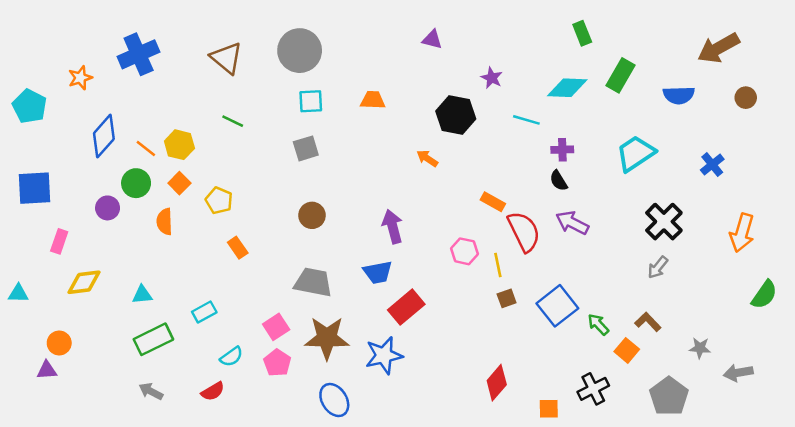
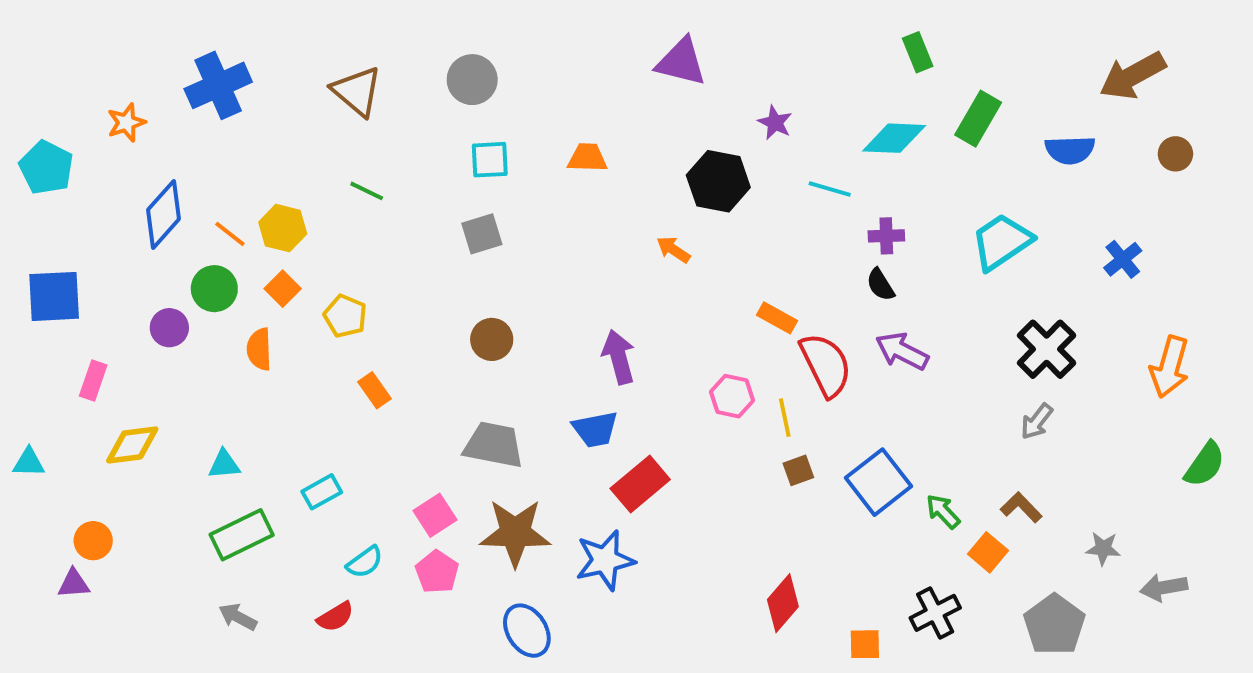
purple triangle: (432, 39) -> (681, 62), size x1.6
gray circle: (300, 51) -> (472, 80), size x0.7

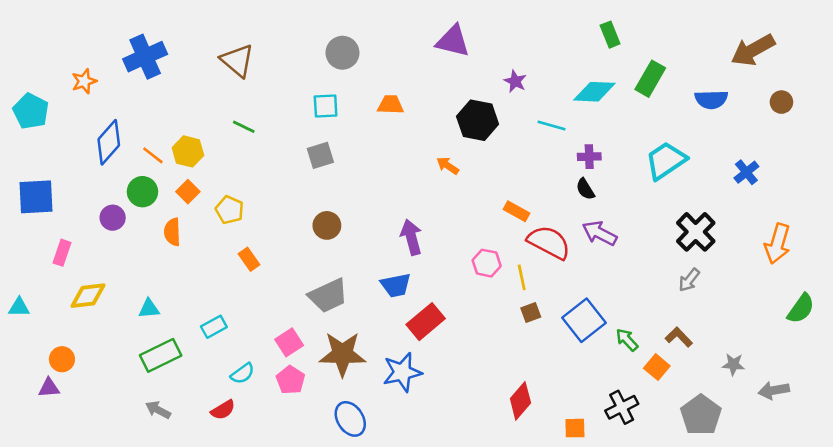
gray circle: (472, 80) -> (342, 53), moved
red semicircle: (826, 365) -> (549, 242), turned -36
gray trapezoid: (494, 445) -> (328, 296), turned 144

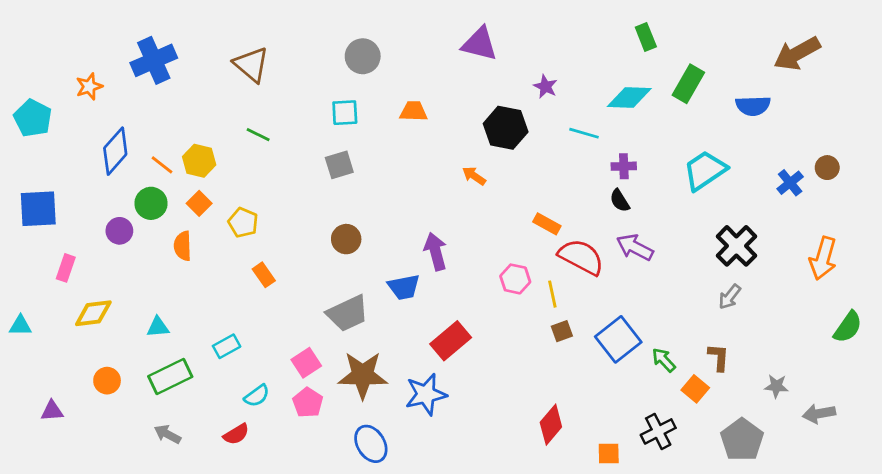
brown circle: (781, 102) -> (827, 168), moved
blue trapezoid: (396, 285) -> (404, 287), moved
brown L-shape: (679, 337) -> (719, 357), turned 48
orange circle: (62, 359) -> (107, 381), moved

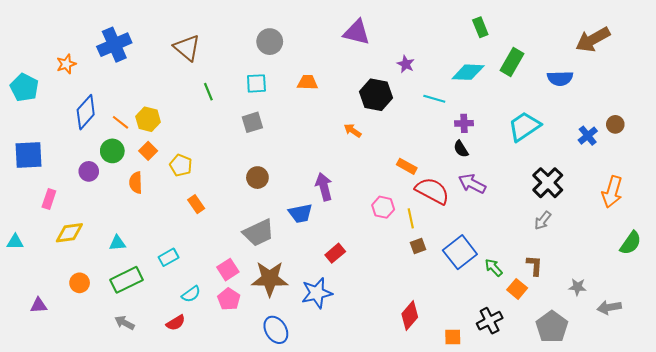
green line: (258, 135) -> (208, 92), moved, turned 42
red rectangle: (451, 341) -> (335, 253), size x0.7

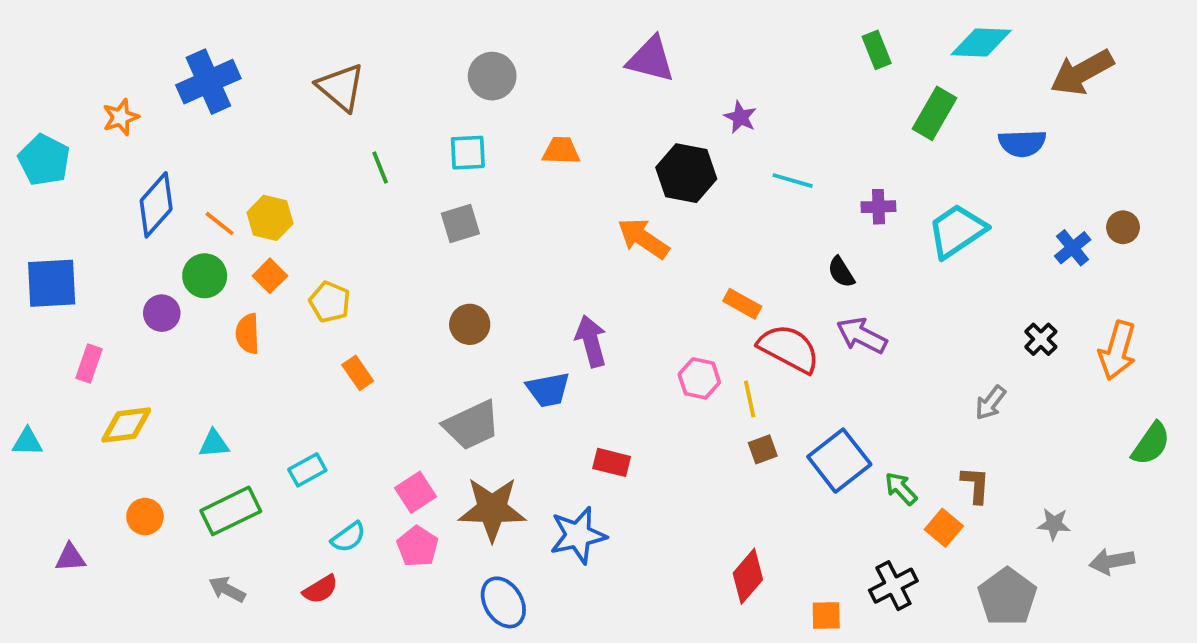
cyan diamond: (468, 72) -> (981, 42), moved
purple cross: (464, 123) -> (878, 207), moved
orange arrow: (353, 131) -> (643, 238), size x1.6
black cross: (548, 183) -> (1041, 339), moved, size x0.6
red rectangle: (335, 253) -> (612, 462), turned 54

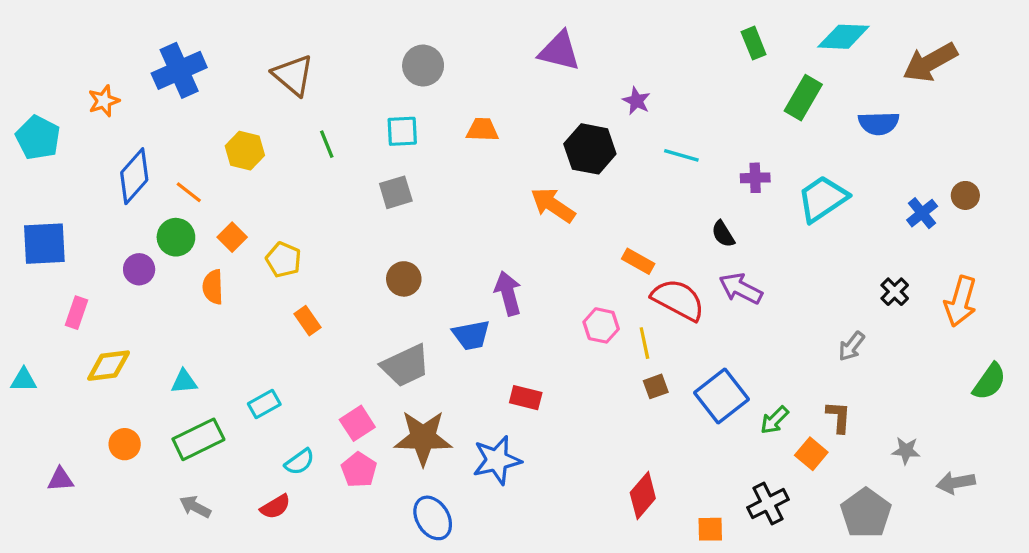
yellow hexagon: (270, 218) -> (245, 151), moved
green arrow: (901, 489) -> (774, 420), turned -92

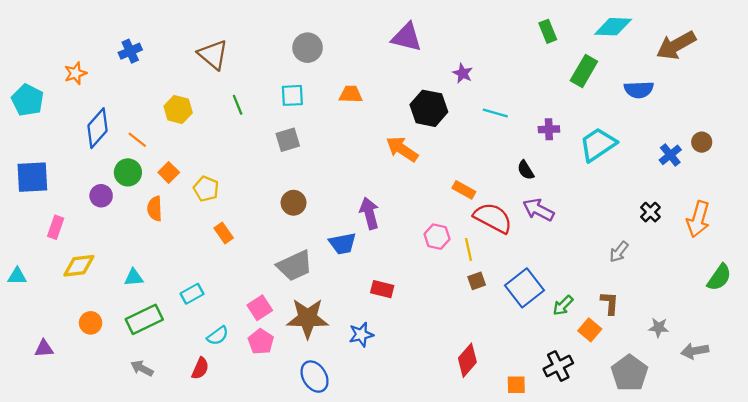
blue cross: (179, 70) -> (130, 51), size x0.6
blue star: (497, 460) -> (361, 335), size x0.7
red semicircle: (275, 507) -> (200, 368), turned -35

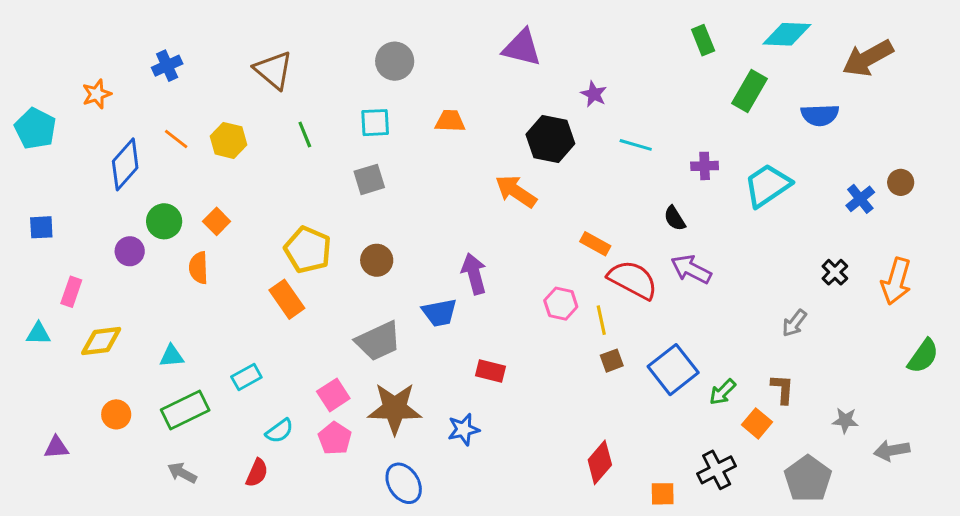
orange line: (137, 140) -> (176, 139), moved
blue square: (32, 177) -> (41, 227), size x0.6
yellow pentagon: (206, 189) -> (308, 250), moved, size x1.4
orange rectangle: (224, 233) -> (287, 299), size x1.4
cyan triangle: (17, 276) -> (38, 334), moved

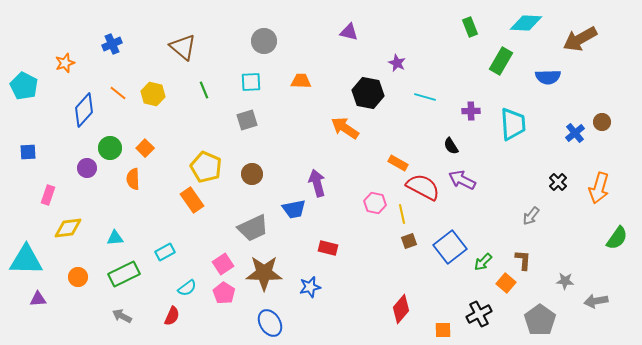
purple triangle: (522, 48) -> (349, 32), size x0.7
cyan trapezoid: (767, 185) -> (513, 124), turned 120
cyan triangle: (38, 334) -> (26, 260), moved, size x2.0

